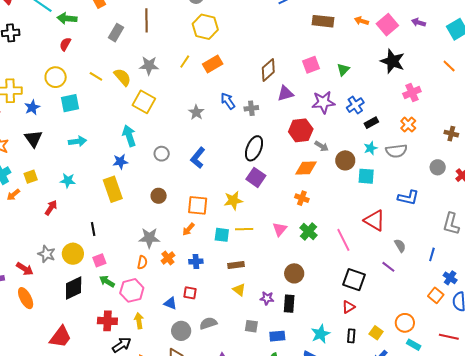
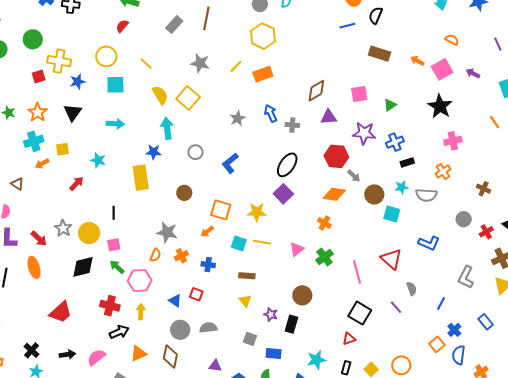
yellow semicircle: (122, 77) -> (160, 95), moved

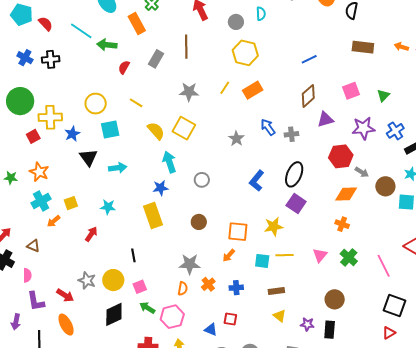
red semicircle: (122, 26) -> (124, 67), moved
blue line: (347, 26) -> (309, 59), moved
green circle: (33, 39) -> (20, 101), size x1.4
black triangle: (73, 112) -> (88, 157), moved
blue L-shape: (230, 163) -> (257, 181), moved

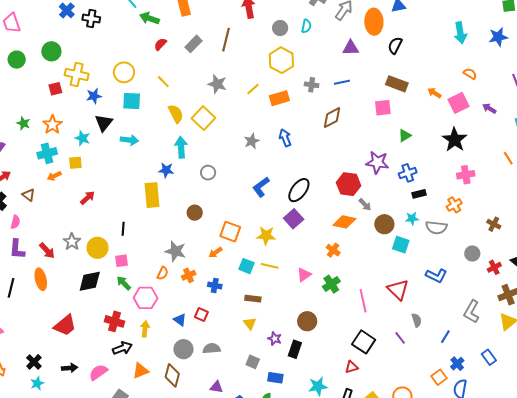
pink square: (351, 91) -> (383, 108), moved
green circle: (20, 101) -> (51, 51), size x0.7
purple triangle: (325, 119) -> (351, 48), moved
gray cross: (291, 134) -> (312, 85), moved
cyan star: (108, 207) -> (82, 138), moved

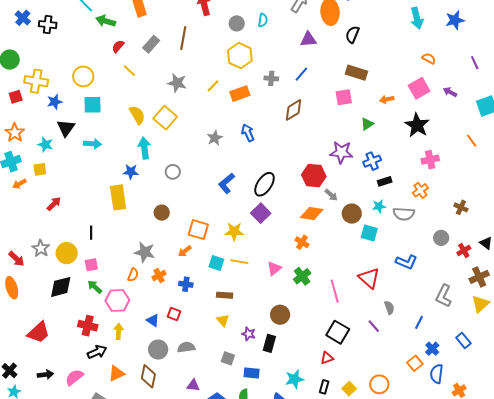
yellow line: (163, 82) -> (129, 71), moved
blue line: (342, 82) -> (301, 74), turned -35
orange arrow: (434, 93) -> (387, 99), moved, turned -40

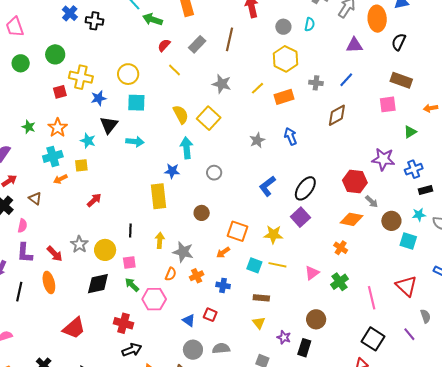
yellow arrow: (119, 331) -> (160, 240), moved

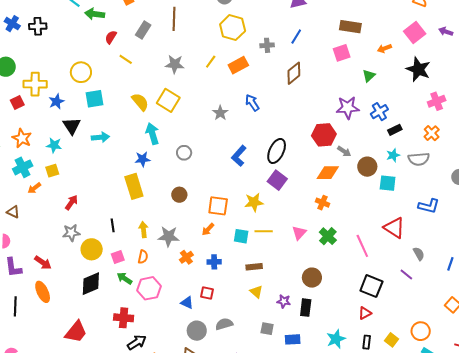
gray star: (79, 244) -> (71, 233), moved, turned -30
orange semicircle: (171, 274) -> (143, 257), moved

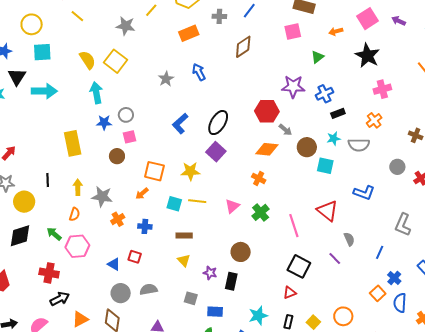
yellow line: (211, 62) -> (151, 10), moved
cyan arrow: (100, 137) -> (44, 91), size x1.4
blue star: (143, 159) -> (104, 122), moved
pink square: (118, 257) -> (129, 137), moved

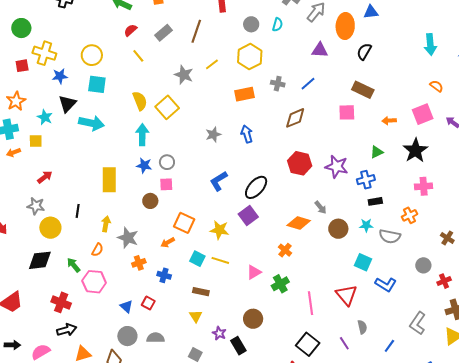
green triangle: (317, 57) -> (377, 152), moved
red hexagon: (267, 111) -> (300, 163), moved
cyan square: (325, 166) -> (363, 262), moved
black rectangle: (231, 281) -> (238, 346), turned -54

